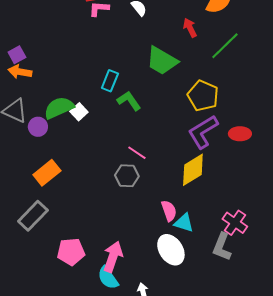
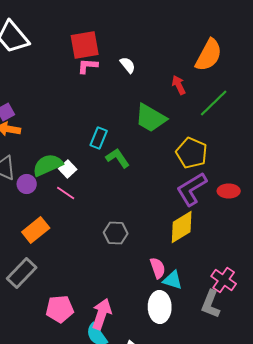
pink line: (137, 153) -> (66, 193), moved
white ellipse: (171, 250) -> (160, 307), turned 32

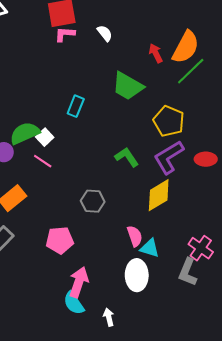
orange semicircle: (209, 55) -> (186, 47), moved
green L-shape: (118, 158) -> (127, 157), moved
pink pentagon: (60, 309) -> (60, 240), moved

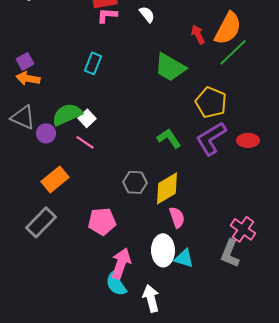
cyan rectangle: (76, 106) -> (93, 63), moved
yellow diamond: (159, 195) -> (167, 188), moved
cyan triangle: (150, 248) -> (184, 258), moved
white ellipse: (137, 275) -> (163, 250), moved
white arrow: (109, 317) -> (151, 298), size x1.5

